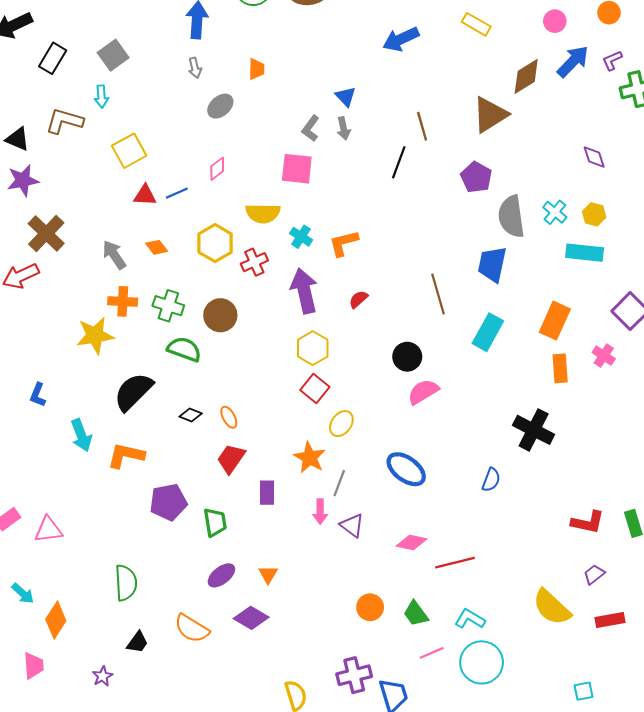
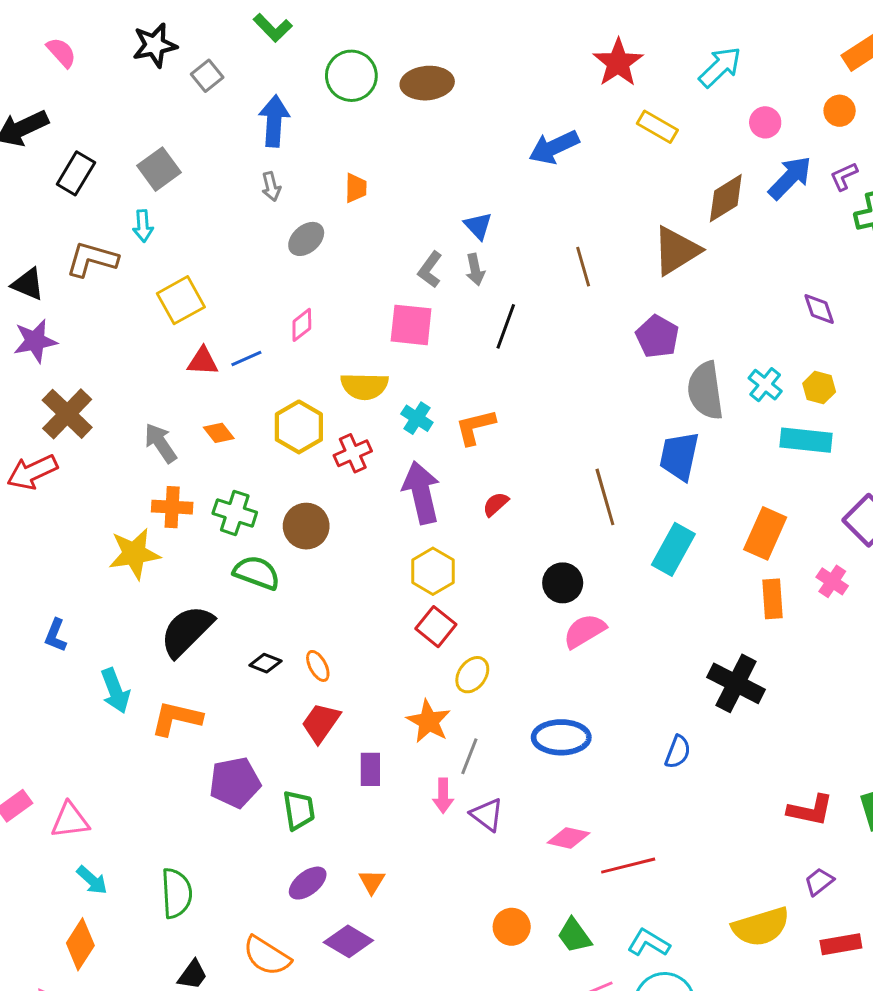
black line: (399, 162) -> (506, 326), moved
blue ellipse: (406, 469) -> (561, 737), turned -36
cyan arrow: (23, 593) -> (92, 880), moved
yellow semicircle: (552, 607) -> (761, 927), turned -60

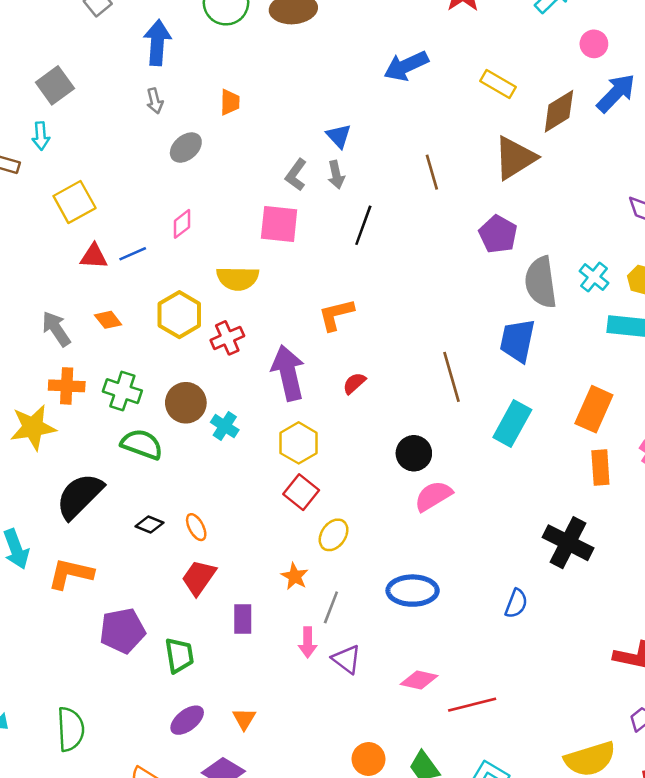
yellow rectangle: (657, 127) -> (498, 84), moved
cyan cross: (417, 418) -> (225, 426), moved
orange star: (429, 721) -> (295, 576), size x0.7

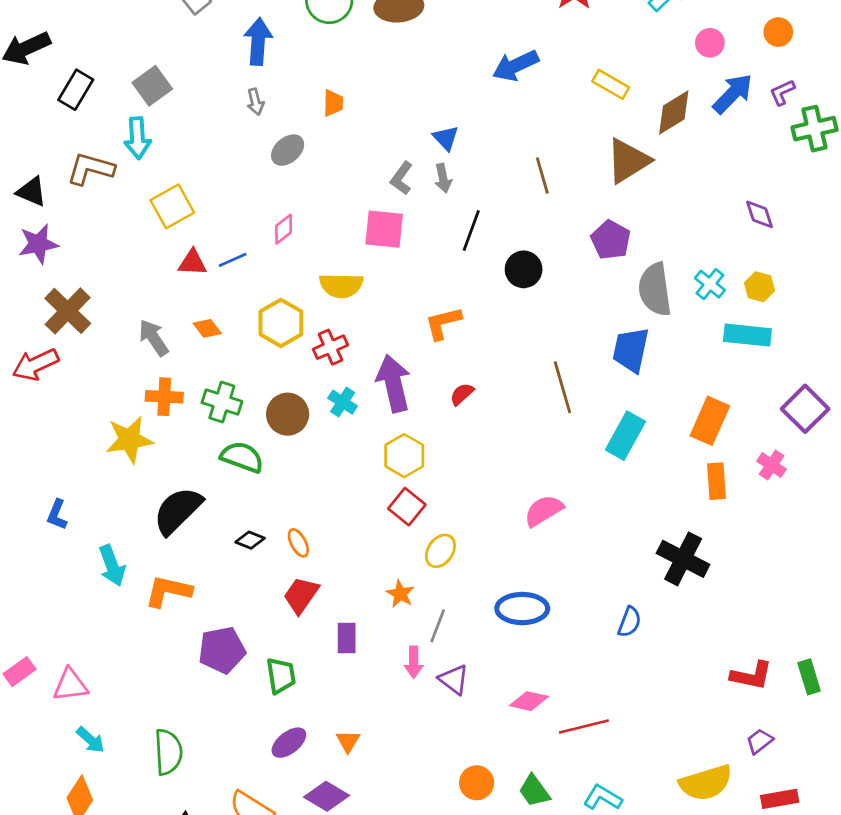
cyan arrow: (41, 136) -> (137, 138), size x1.4
cyan cross: (225, 426) -> (343, 402), moved
black circle: (414, 453) -> (524, 269), moved

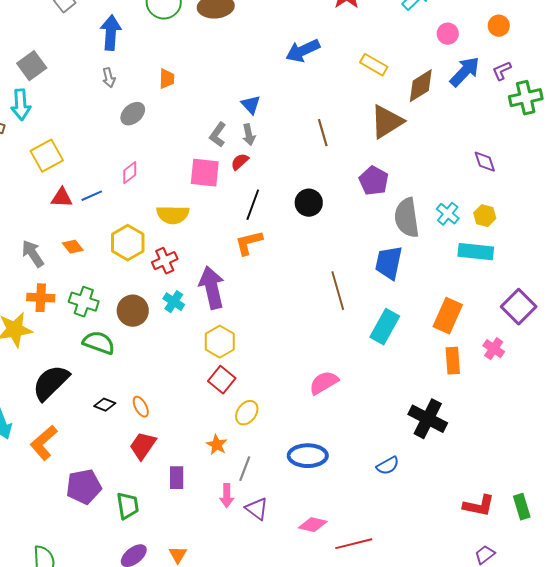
black line: (471, 230) -> (253, 205), moved
red semicircle: (462, 394) -> (240, 162), moved
orange L-shape: (168, 591) -> (44, 443), turned -54
blue semicircle: (629, 622) -> (388, 466), turned 40

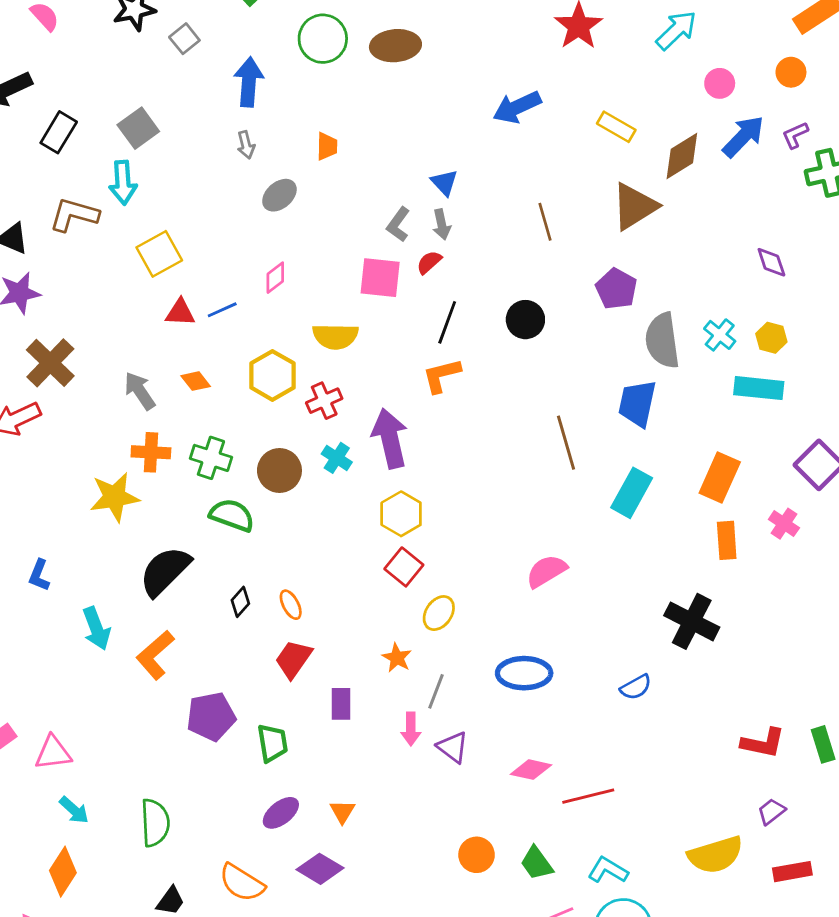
black diamond: (105, 405) -> (240, 602), turned -70

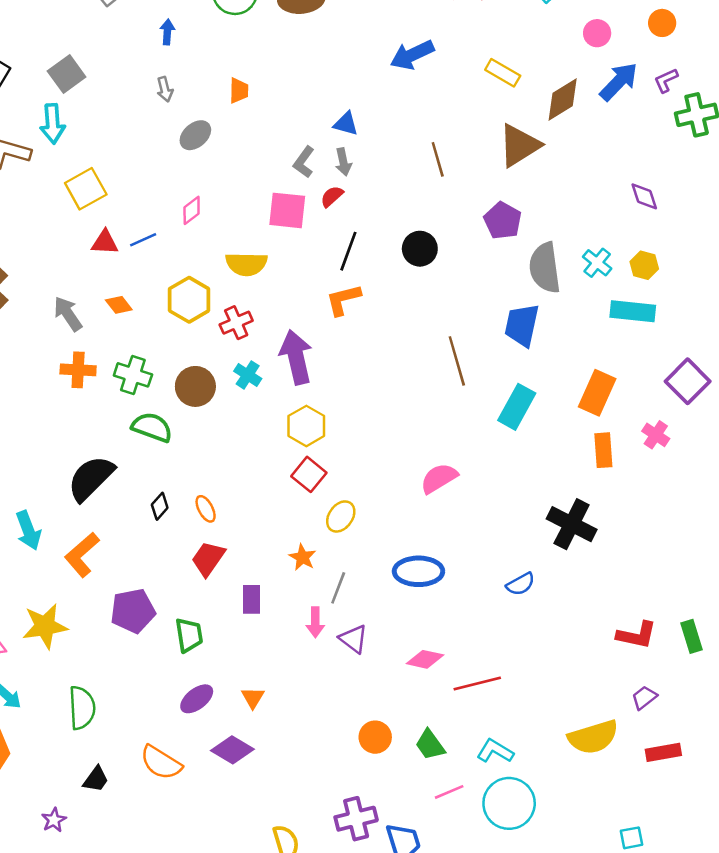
blue arrow: (249, 82) -> (167, 32), size x0.6
blue triangle: (444, 183) -> (346, 124), turned -32
yellow star: (115, 497) -> (45, 626), moved

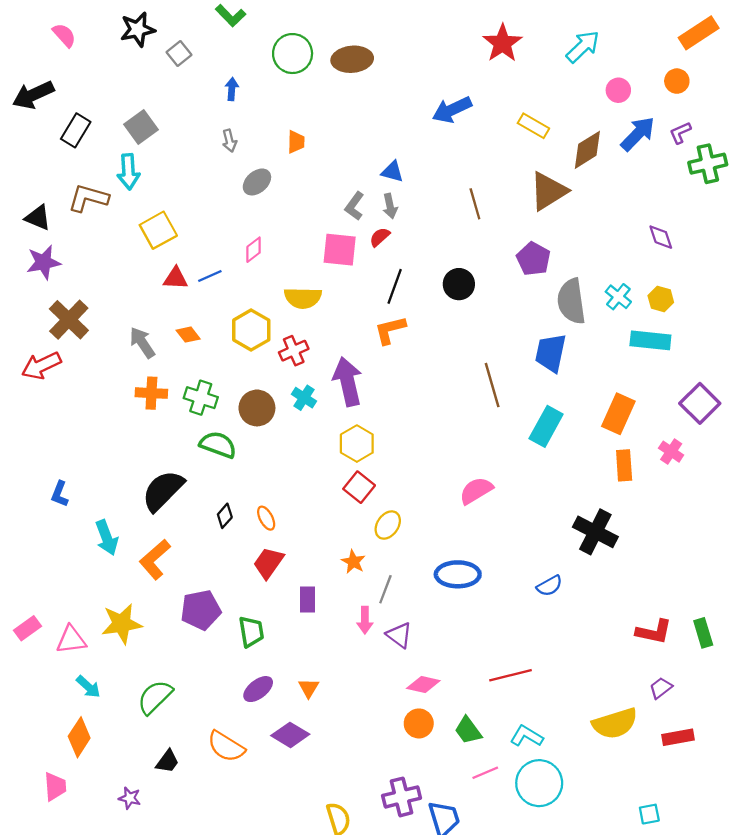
pink diamond: (425, 659) -> (423, 684), moved
green semicircle: (82, 708) -> (155, 697), turned -132
purple star: (54, 820) -> (130, 798), turned -30

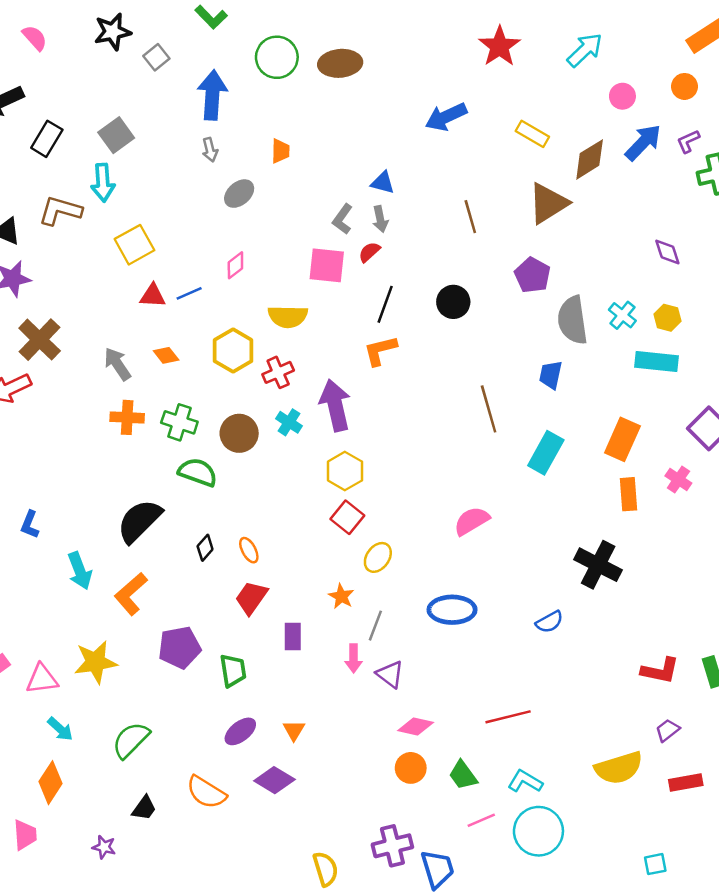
blue arrow: (232, 89) -> (212, 95), size x2.0
blue trapezoid: (551, 353) -> (551, 375), size x0.7

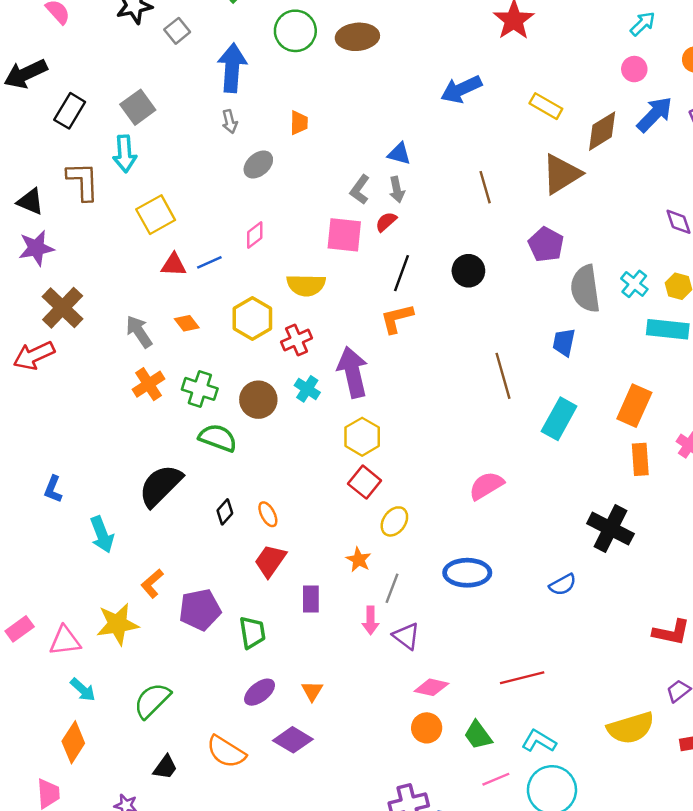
cyan arrow: (585, 50) -> (643, 24), moved, size x0.7
brown L-shape: (60, 211) -> (83, 181), turned 72
orange cross: (127, 417) -> (149, 384), turned -36
orange L-shape: (131, 594) -> (152, 583), moved, size x0.7

